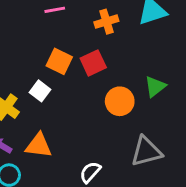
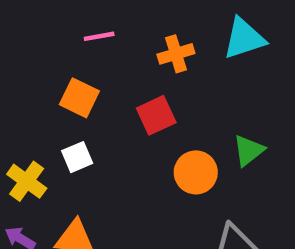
orange square: (59, 61) -> (79, 98), moved
white square: (40, 91) -> (77, 157), turned 30

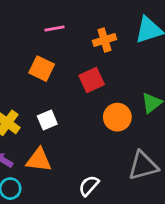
white square: (77, 157) -> (47, 120), moved

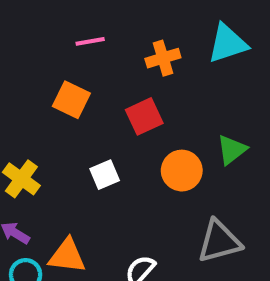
white square: (47, 120) -> (105, 175), moved
orange triangle: (39, 160) -> (67, 256), moved

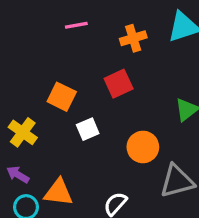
orange square: (71, 100) -> (62, 97), moved
orange circle: (182, 171) -> (143, 147), moved

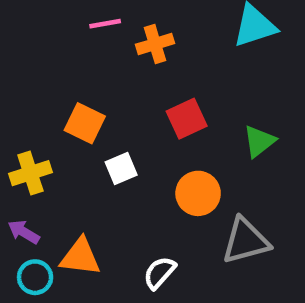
orange cross: (133, 38) -> (155, 44), moved
red square: (119, 84) -> (187, 119), moved
yellow cross: (23, 132) -> (30, 173), turned 36

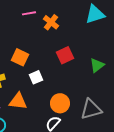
orange cross: (155, 44) -> (51, 22), turned -35
orange circle: (198, 193) -> (60, 103), moved
orange triangle: (80, 257) -> (18, 101), moved

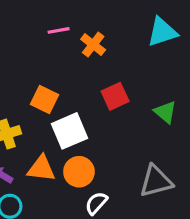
green triangle: (97, 65) -> (165, 112), turned -42
white square: (36, 77) -> (70, 131), size x1.6
orange circle: (60, 103) -> (79, 172), moved

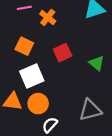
orange square: (44, 99) -> (24, 46), moved

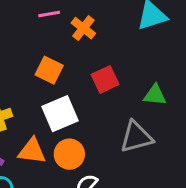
green triangle: (97, 63) -> (155, 95), turned -35
gray triangle: (90, 110) -> (136, 137), moved

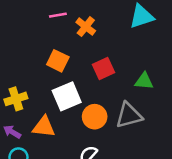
orange circle: (69, 154) -> (95, 117), moved

